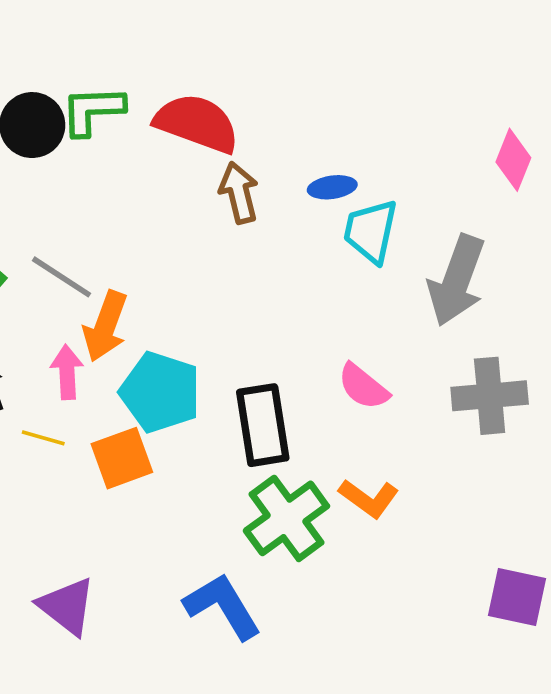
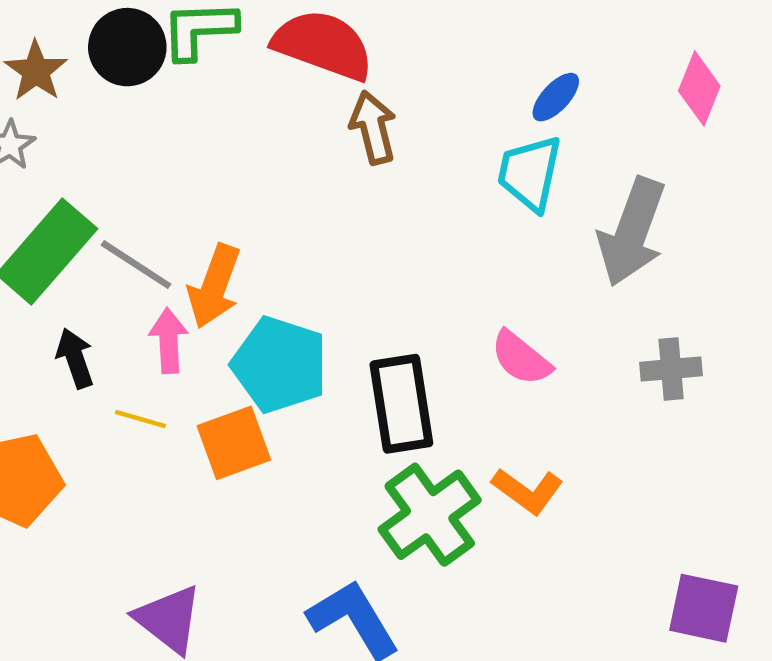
blue ellipse: (332, 187) -> (556, 97), moved, turned -39
gray line: (61, 277) -> (136, 265), moved
gray cross: (490, 396) -> (671, 369), size x0.7

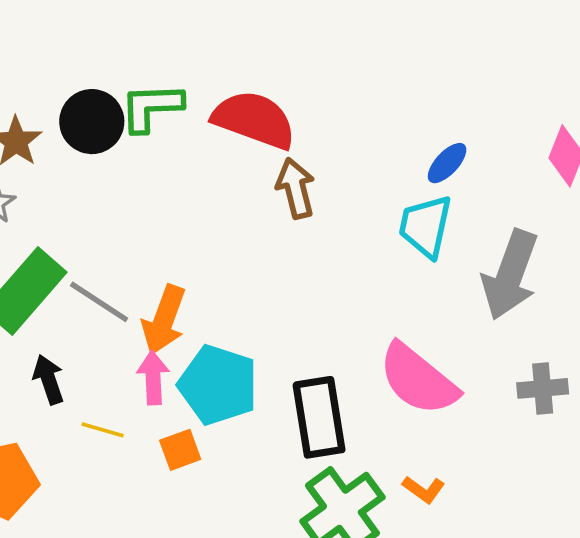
pink arrow: (169, 341) -> (153, 378), moved
pink semicircle: (521, 358) -> (418, 379), size x1.6
orange square: (234, 443) -> (180, 450), size x0.7
orange L-shape: (528, 491) -> (424, 489), size x0.7

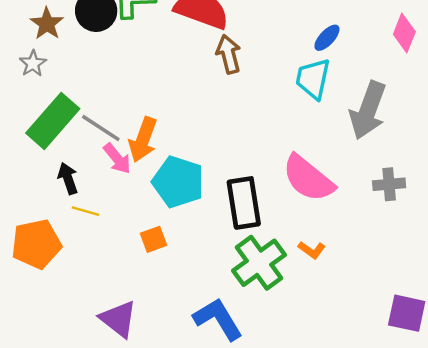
pink arrow: (153, 378) -> (117, 158), moved, turned 144
yellow line: (103, 430) -> (86, 211), moved
orange square: (180, 450) -> (154, 239), moved

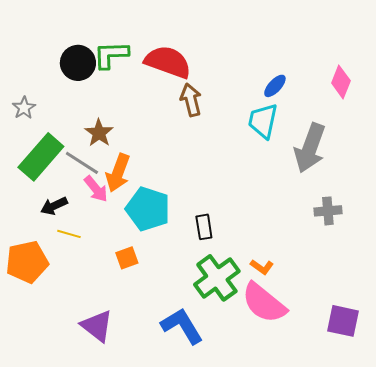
brown star: (47, 24) -> (99, 133), moved
black arrow: (68, 178) -> (54, 206), turned -96
pink semicircle: (308, 178) -> (264, 303), moved
black rectangle: (244, 203) -> (204, 227), size x0.6

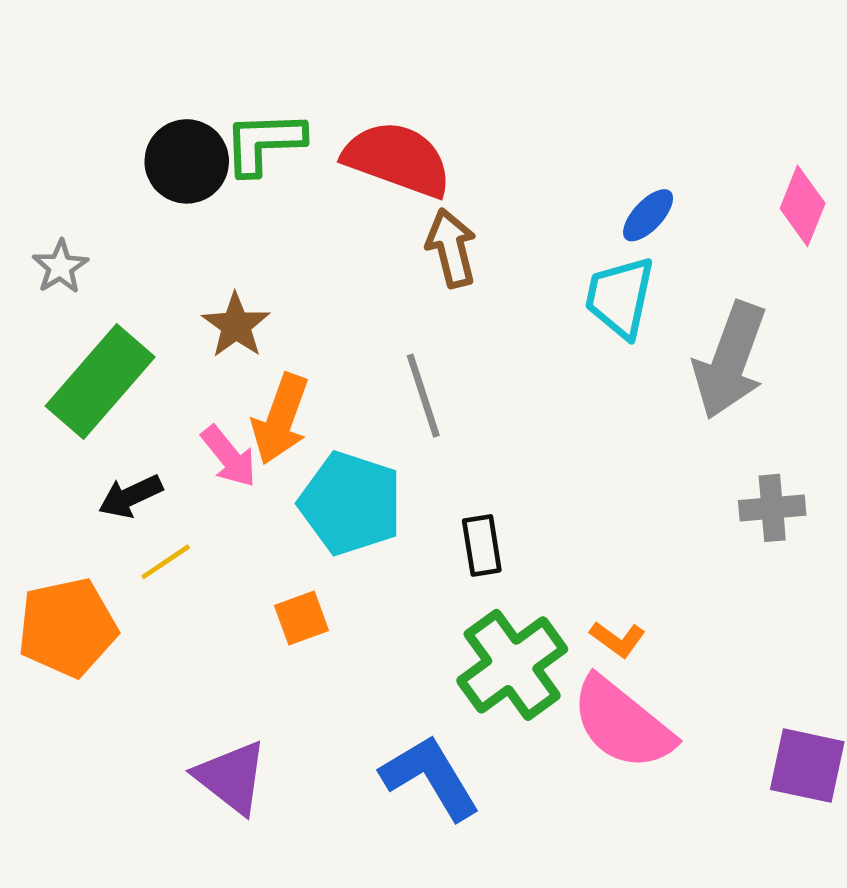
gray line: (82, 163) -> (423, 396), moved, turned 39
yellow line: (69, 234) -> (166, 562), turned -50

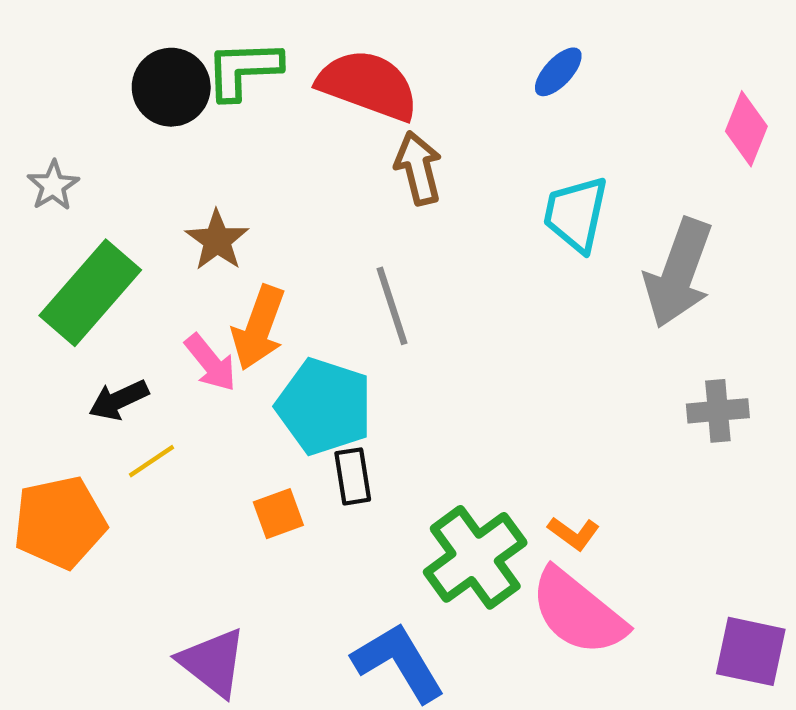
blue ellipse: (648, 215) -> (558, 72), moved
black rectangle: (482, 545) -> (353, 476), moved

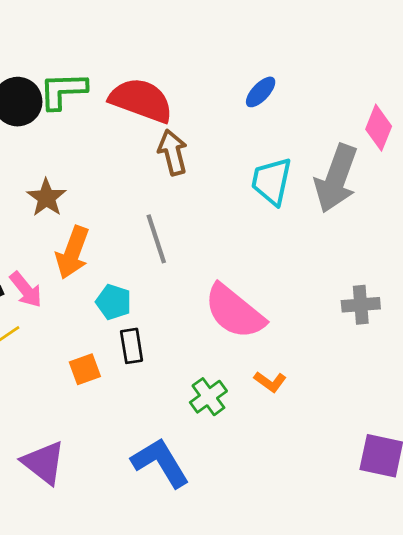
gray arrow: (679, 273) -> (336, 178), moved
pink arrow: (211, 363) -> (26, 290), moved
cyan pentagon: (324, 406) -> (114, 302), size x0.6
green cross: (475, 557) -> (208, 397), size x0.6
pink semicircle: (578, 612) -> (234, 312), moved

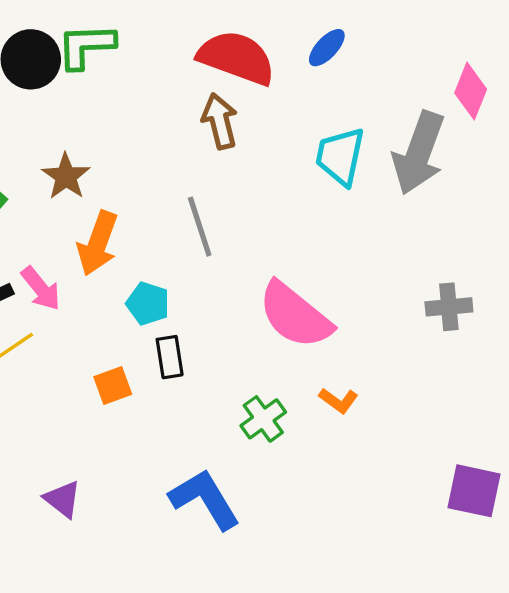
red semicircle: (141, 100) -> (236, 58), moved
purple triangle: (44, 463) -> (63, 499), size x0.7

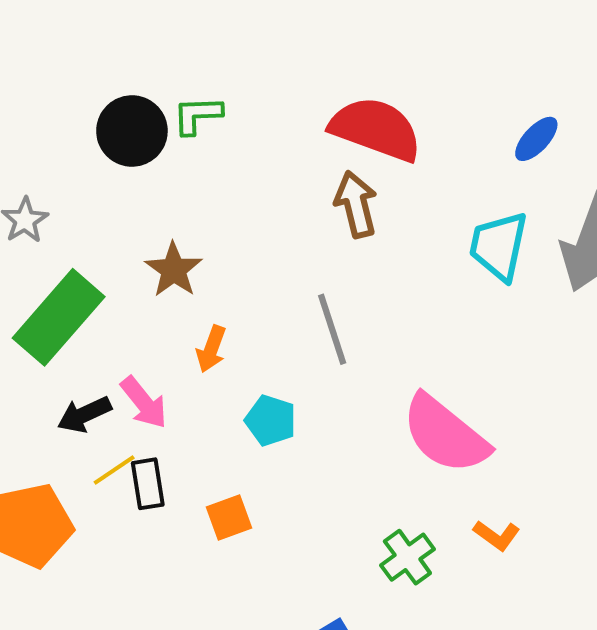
green L-shape: (86, 46) -> (197, 115), size x0.7
blue ellipse: (327, 48) -> (536, 139), moved
orange arrow: (98, 243) -> (211, 349), size x0.6
black rectangle: (170, 357) -> (148, 484), moved

